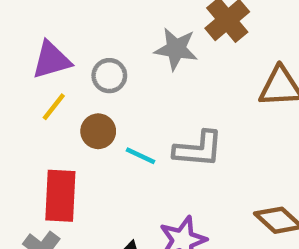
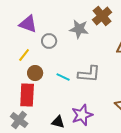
purple triangle: (51, 60) -> (28, 24), moved, turned 36
brown circle: (98, 131) -> (35, 73), moved

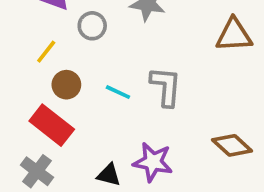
gray L-shape: (89, 74) -> (166, 87), turned -90
red rectangle: (27, 95) -> (52, 125), turned -55
purple star: (82, 115) -> (153, 162), turned 30

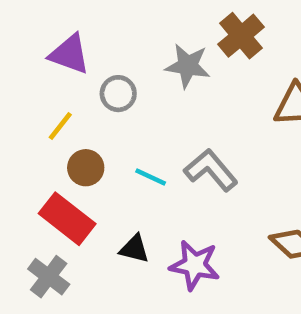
gray L-shape: (166, 87) -> (211, 170), turned -45
black triangle: (109, 175) -> (134, 249), moved

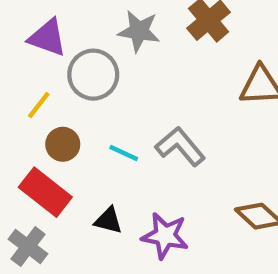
gray star: (188, 66) -> (139, 31), moved
gray circle: (118, 94) -> (93, 75), size x1.5

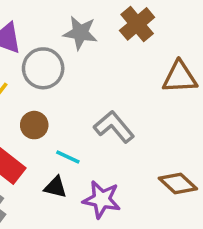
brown circle: (63, 144) -> (34, 125), moved
cyan line: (124, 153) -> (68, 157), moved

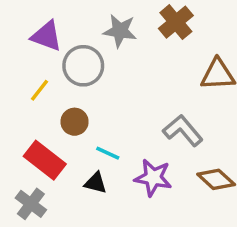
gray L-shape: (114, 127) -> (183, 130), moved
purple star: (102, 200) -> (153, 178), moved

